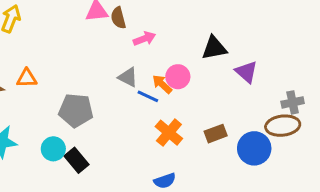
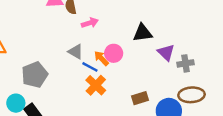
gray cross: (293, 102) -> (186, 63), moved
gray pentagon: (76, 110) -> (35, 75), turned -30
orange cross: (169, 133) -> (96, 85), moved

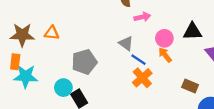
pink circle: (114, 53) -> (164, 38), moved
orange arrow: (101, 58) -> (165, 55), moved
brown rectangle: (140, 98) -> (190, 86), moved, turned 35

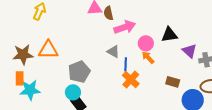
pink arrow: (142, 17) -> (125, 27), size x1.5
orange triangle: (52, 33) -> (48, 50), size x1.5
blue line: (138, 60) -> (126, 64), turned 64
cyan circle: (63, 88) -> (73, 92), moved

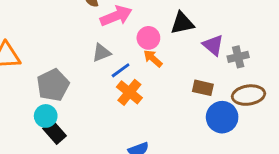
gray triangle: (113, 52) -> (101, 53), turned -48
blue line: (126, 64) -> (121, 70), turned 56
brown rectangle: (173, 82) -> (203, 88), moved

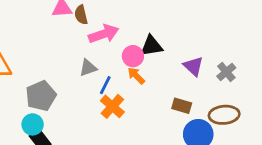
black triangle: (182, 23) -> (151, 46), moved
gray cross: (238, 57) -> (226, 72), moved, turned -30
blue line: (121, 70) -> (105, 85), turned -30

